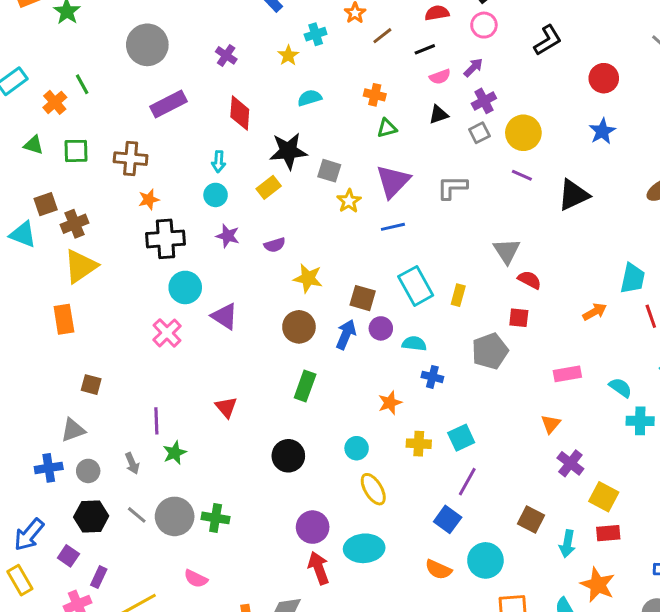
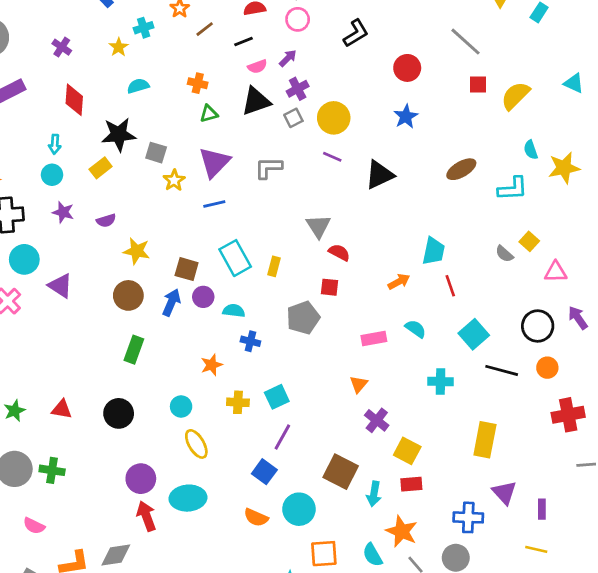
black triangle: (438, 115) -> (256, 101), size x1.6
cyan semicircle: (620, 388) -> (416, 329), moved
red triangle: (226, 407) -> (62, 409), moved, turned -40
brown square: (531, 519) -> (341, 472), size x1.4

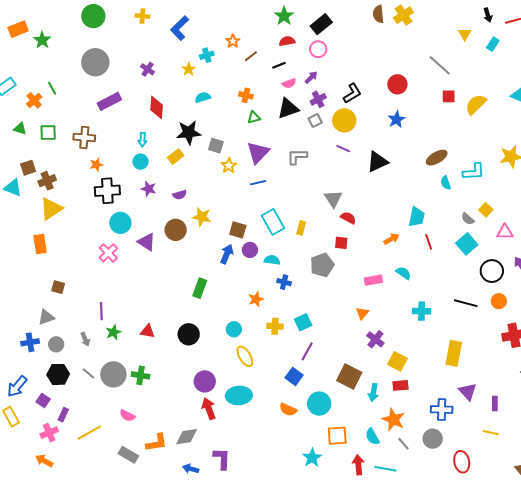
black L-shape: (356, 33) -> (352, 93), moved
cyan semicircle: (531, 150) -> (446, 183), moved
brown circle: (128, 295) -> (176, 230), moved
cyan square: (474, 334) -> (467, 244), moved

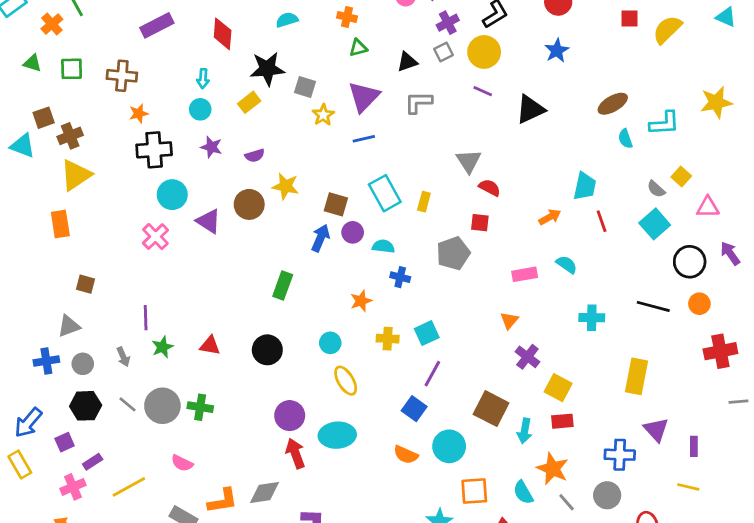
black triangle: (288, 108) -> (407, 62), moved, size x0.7
purple square: (43, 401) -> (65, 442), turned 32
purple rectangle: (63, 415) -> (93, 462), turned 32

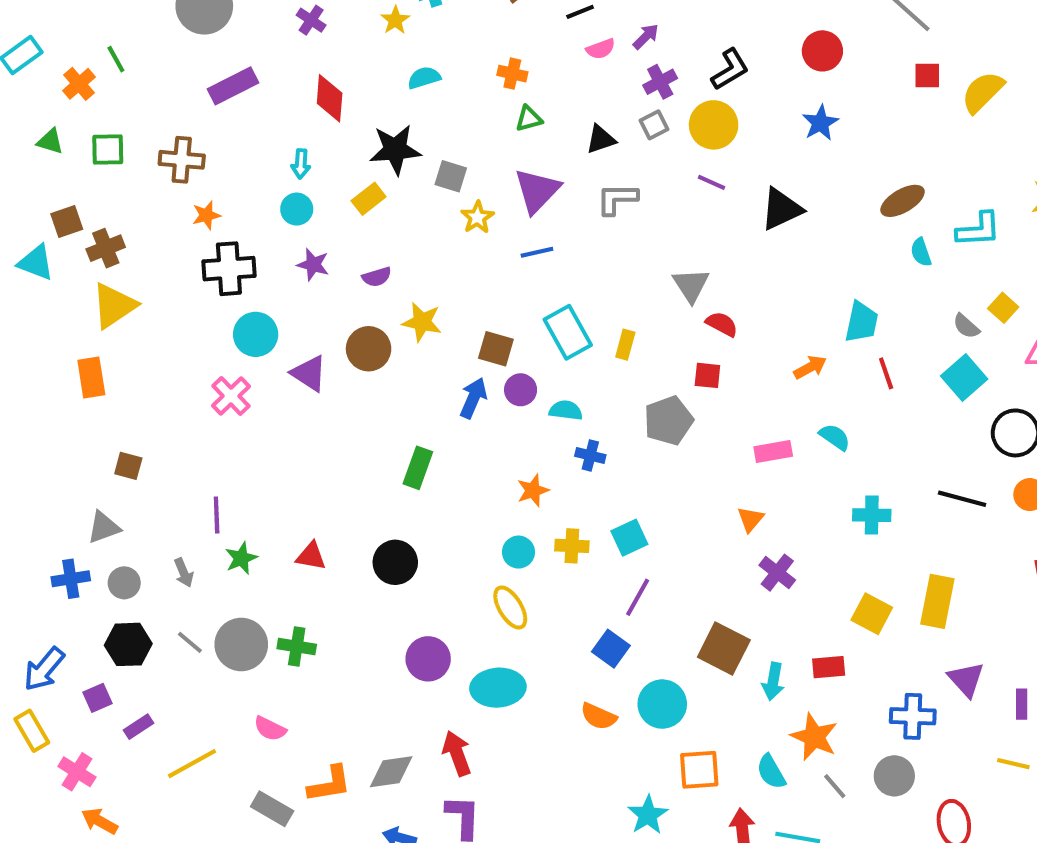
cyan circle: (330, 343) -> (518, 552), moved
yellow square: (558, 388) -> (872, 614), moved
red arrow: (295, 453) -> (457, 753), moved
pink cross: (73, 487) -> (77, 772), moved, turned -35

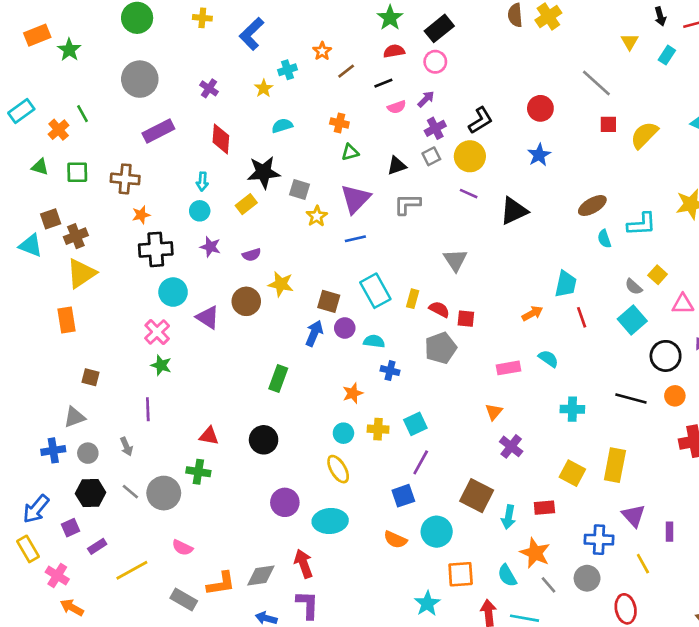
red semicircle: (722, 324) -> (439, 309), moved
green star: (241, 558) -> (161, 365), moved, turned -30
green cross: (297, 647) -> (198, 472), moved
blue square: (611, 649) -> (403, 496), turned 35
yellow line: (1013, 764) -> (643, 564), moved, turned 48

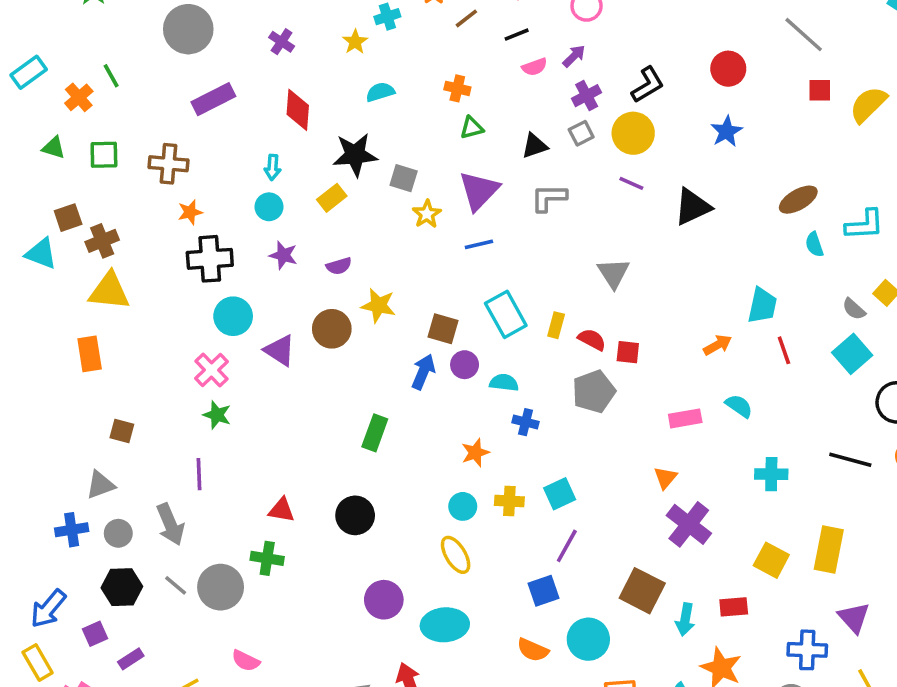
yellow triangle: (81, 273) -> (109, 291), turned 40
gray arrow: (126, 446) -> (170, 524), size x1.6
purple cross: (511, 446) -> (689, 524), size x1.4

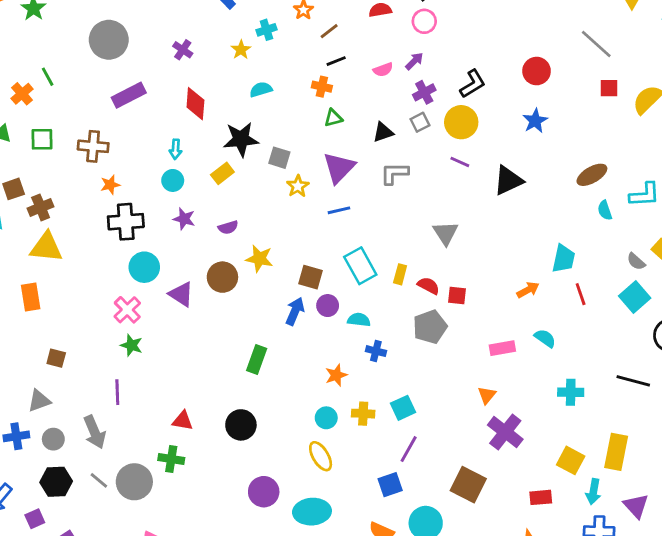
black line: (517, 35) -> (336, 61), moved
cyan arrow: (685, 619) -> (593, 492), moved

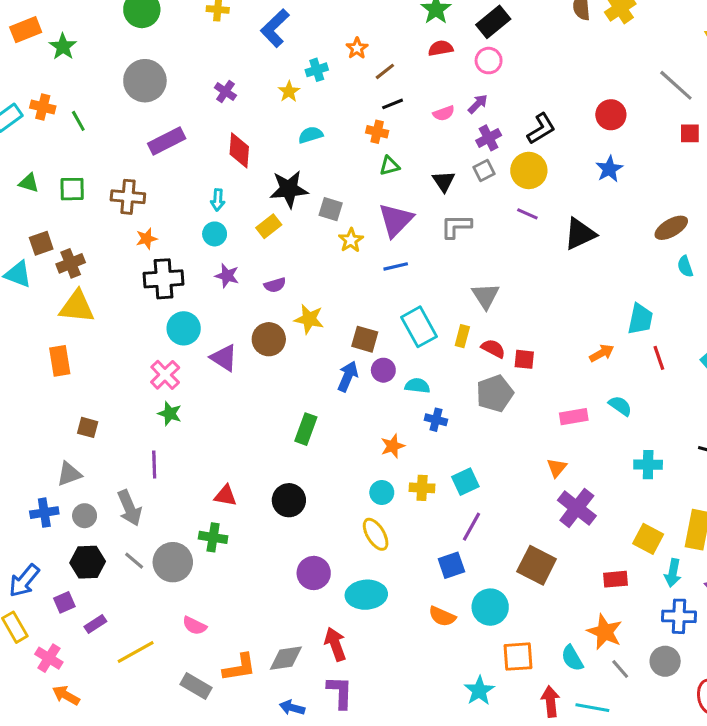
orange cross: (22, 94) -> (43, 107), moved, turned -35
black triangle: (383, 132) -> (444, 181), turned -45
gray triangle: (446, 233) -> (486, 296), moved

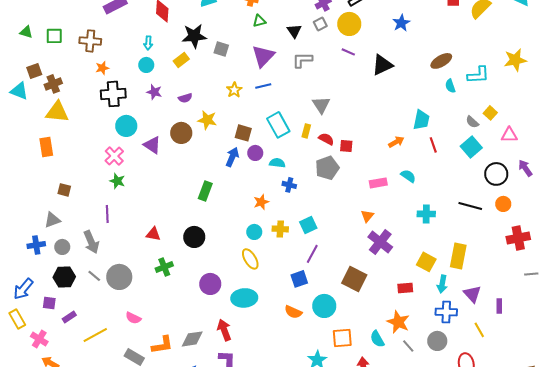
yellow star: (351, 240) -> (234, 90), moved
green cross: (213, 537) -> (164, 267), moved, turned -30
purple square: (64, 602) -> (49, 303), turned 32

